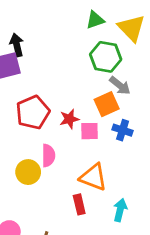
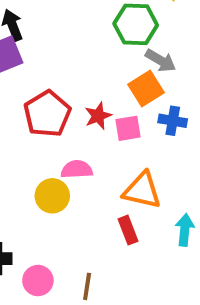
pink semicircle: (48, 155) -> (77, 169), turned -85

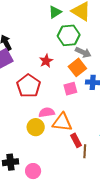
red star: (98, 116) -> (46, 61), moved
orange triangle: (142, 190) -> (62, 122), moved
brown line: (87, 286) -> (85, 151), moved

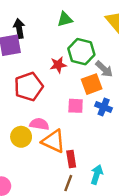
green triangle: (55, 12) -> (65, 19), moved
green hexagon: (69, 35) -> (81, 52), moved
red rectangle: (76, 140) -> (71, 159), moved

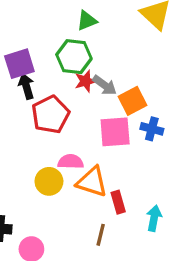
black arrow: (19, 28) -> (26, 86), moved
green hexagon: (81, 52) -> (74, 57), moved
gray arrow: (104, 69) -> (104, 85), moved
pink square: (76, 106) -> (115, 132), size x1.5
brown line: (68, 183) -> (101, 235), moved

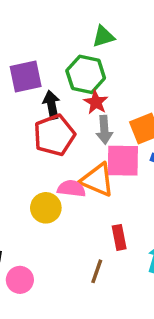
red star: (86, 81) -> (96, 102), turned -30
gray arrow: (104, 85) -> (104, 130), moved, turned 45
black arrow: (26, 86) -> (52, 105), moved
orange triangle: (92, 182) -> (97, 180), moved

